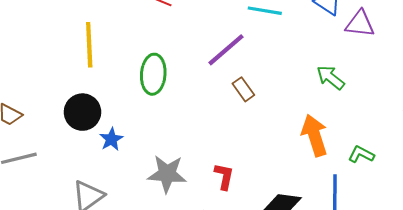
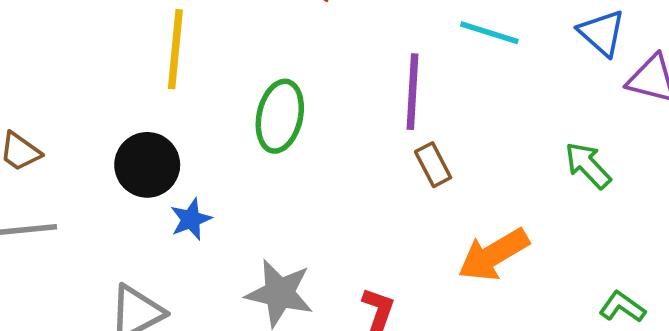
purple line: (226, 50) -> (413, 92), turned -54
orange arrow: (315, 135) -> (494, 255), moved, turned -111

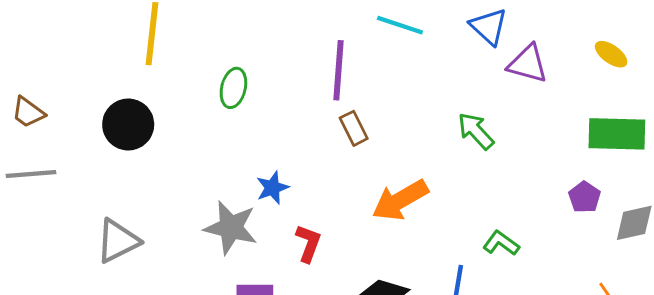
green ellipse: (280, 116) -> (233, 88), size x0.7
blue star: (191, 219) -> (272, 188), moved

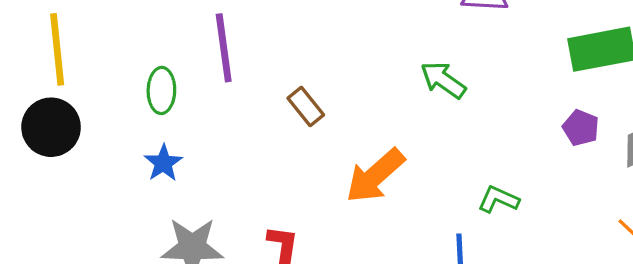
purple line: (338, 70) -> (224, 48), moved
black circle: (128, 124) -> (51, 127), moved
blue star: (272, 188) -> (163, 163), moved

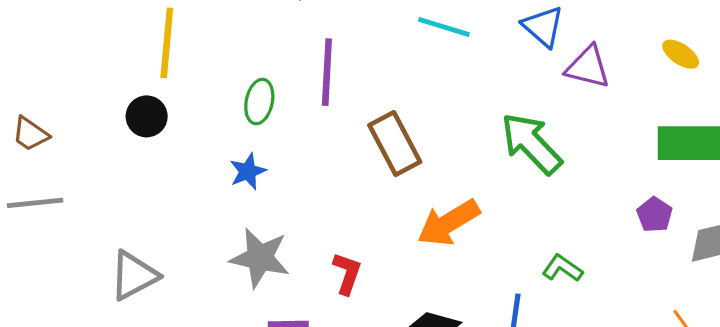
green arrow: (443, 80) -> (531, 144), size x1.5
brown rectangle: (306, 107) -> (395, 144), size x1.6
black circle: (51, 127) -> (147, 116), size x0.7

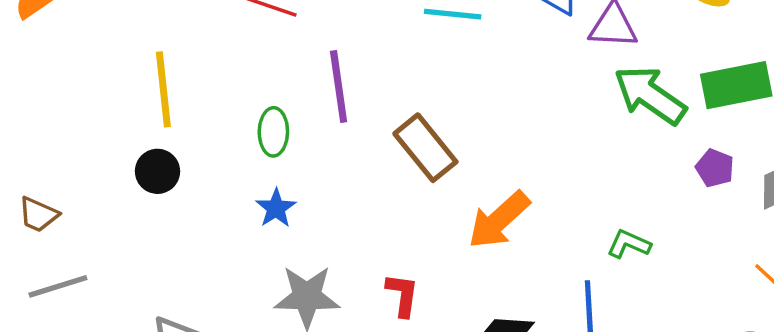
green arrow: (531, 144) -> (650, 95), moved

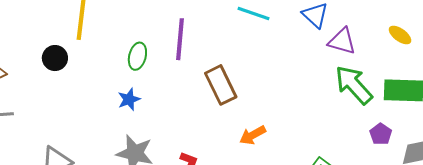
black circle: (158, 171) -> (55, 58), moved
orange arrow: (499, 220) -> (253, 135), size x0.7

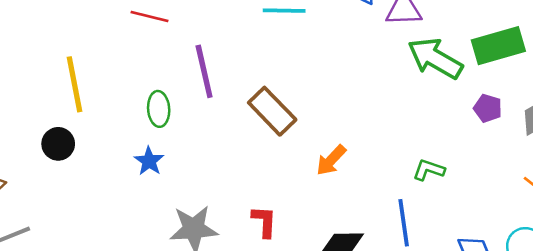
blue star: (129, 99) -> (149, 161), moved

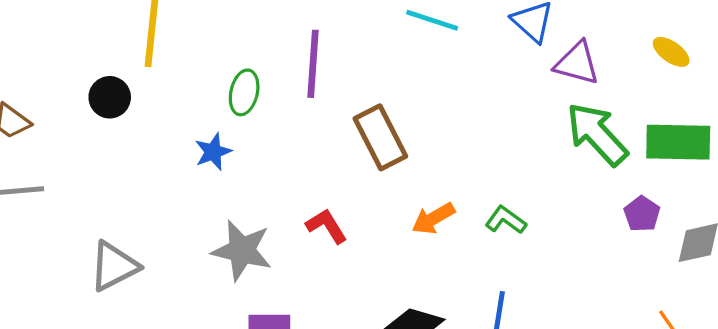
green L-shape: (429, 170) -> (506, 220), moved
red L-shape: (264, 222) -> (327, 226), moved, turned -52

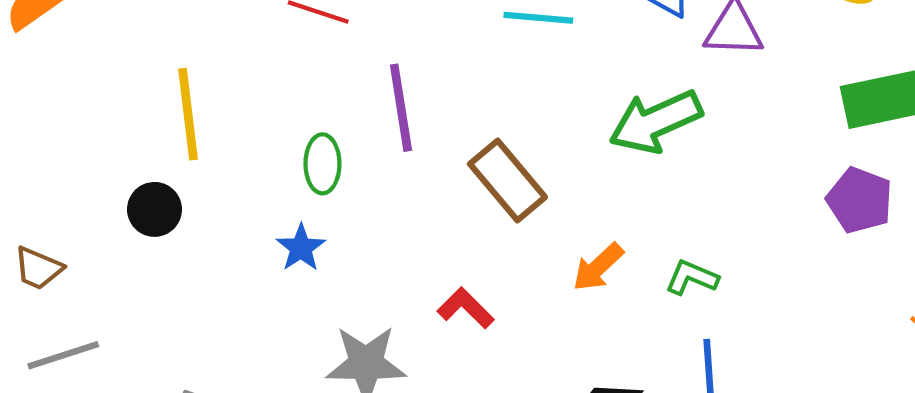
green arrow: (597, 134) -> (655, 122), moved, turned -58
purple pentagon: (642, 214) -> (860, 200), size x1.4
green L-shape: (506, 220) -> (692, 277), moved

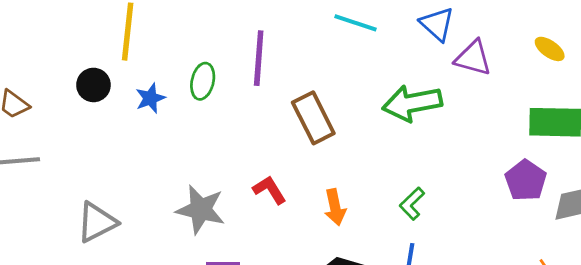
blue star: (301, 248) -> (150, 98), moved
orange arrow: (598, 267) -> (335, 207), moved, turned -72
green L-shape: (692, 277) -> (412, 204), turned -80

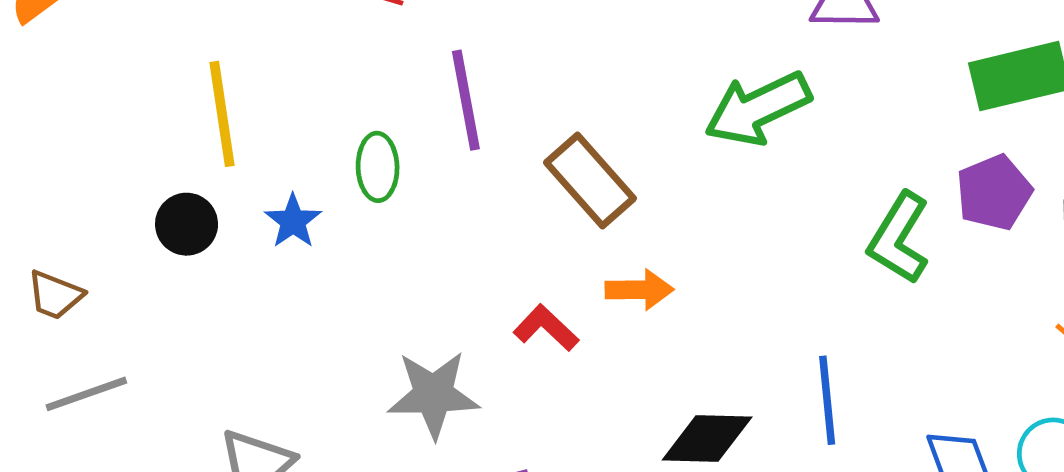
purple pentagon: (526, 180) -> (994, 193), turned 30
green L-shape: (412, 204) -> (899, 238), moved, size x1.5
orange arrow: (335, 207) -> (639, 290), moved, turned -64

